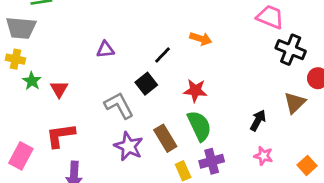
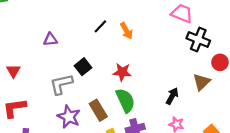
orange arrow: (201, 39) -> (126, 31), turned 42
black line: (163, 55) -> (100, 26), moved
gray L-shape: (119, 105) -> (61, 84), turned -75

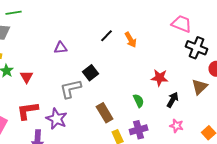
red star: (122, 72) -> (160, 78), moved
green semicircle: (125, 100) -> (139, 101), moved, size x0.6
purple star: (69, 117) -> (57, 119), moved

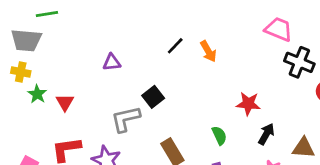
brown triangle: (200, 87) -> (303, 148), moved, turned 48

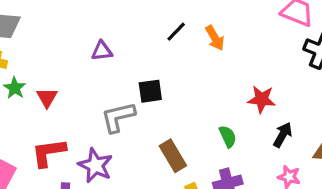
black square: (153, 97) -> (150, 91), turned 30

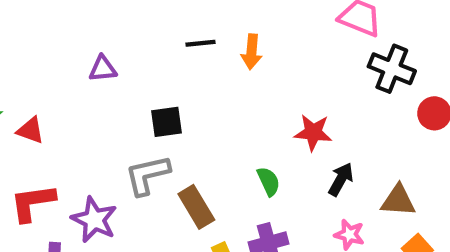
black line: (176, 32) -> (201, 43), turned 40
orange arrow: (215, 38) -> (252, 52), turned 35
red triangle: (47, 98) -> (30, 130), turned -40
gray L-shape: (118, 117) -> (147, 175), moved

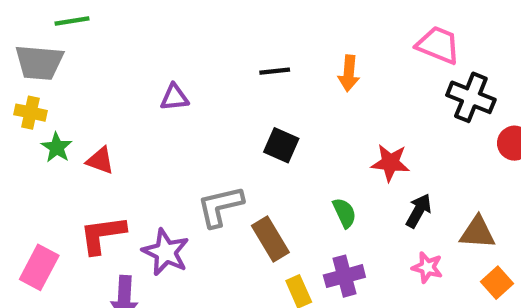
orange arrow: (252, 52) -> (349, 73), moved
black square: (167, 122) -> (281, 145), moved, turned 32

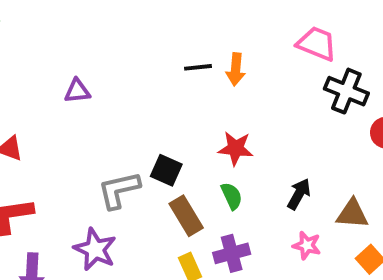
black line: (275, 71) -> (198, 67), moved
black square: (281, 145) -> (166, 170), moved
red star: (390, 163) -> (236, 148), moved
brown rectangle: (270, 239) -> (186, 216), moved
purple star: (166, 252) -> (95, 249), moved

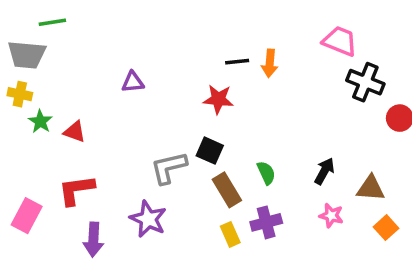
red star: (236, 148) -> (218, 99), moved

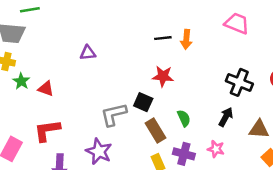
black cross: (365, 82) -> (239, 82), moved
red star: (218, 99) -> (163, 76), moved
pink star: (331, 216) -> (216, 149), moved
purple cross: (266, 222) -> (184, 154), turned 30

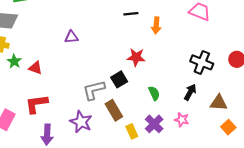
black line: (163, 38) -> (131, 14), moved
black square: (143, 102) -> (119, 79), turned 35
brown rectangle: (156, 130) -> (114, 110), moved
purple cross: (184, 154) -> (154, 124), turned 30

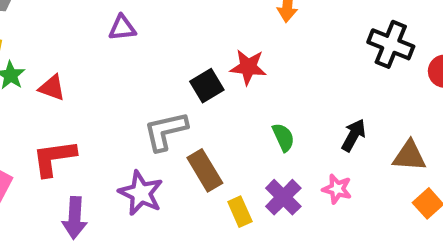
black cross: (202, 62) -> (391, 44), moved
black square: (119, 79) -> (207, 86), moved

